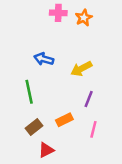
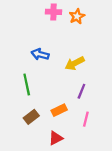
red triangle: (46, 150) -> (56, 138), moved

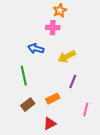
pink cross: (53, 12) -> (53, 28), moved
orange star: (77, 16) -> (60, 11), moved
pink line: (86, 119) -> (86, 110), moved

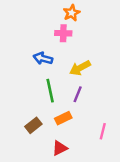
green line: (24, 76) -> (50, 91), moved
purple line: (73, 82) -> (78, 94), moved

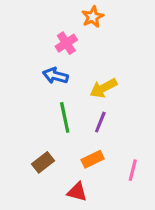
pink cross: (63, 33) -> (66, 43), moved, turned -35
orange rectangle: (63, 118) -> (93, 159), moved
red triangle: (60, 148) -> (77, 192), turned 42

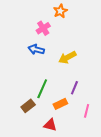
green line: (65, 117) -> (42, 89), moved, turned 36
purple line: (100, 122) -> (74, 88), moved

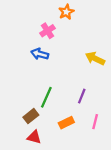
yellow arrow: (67, 57) -> (95, 58), moved, turned 54
orange rectangle: (60, 104) -> (66, 123), moved
red triangle: (50, 125) -> (34, 137), moved

